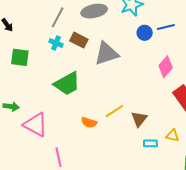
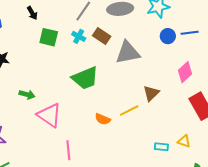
green square: (20, 57) -> (49, 37), moved
brown triangle: (139, 119) -> (151, 93), moved

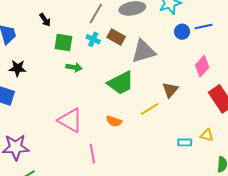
green trapezoid: (85, 78) -> (121, 83), moved
green arrow: (27, 95) -> (74, 67), moved
orange semicircle: (103, 119) -> (114, 121), moved

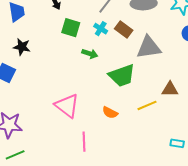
green arrow: (74, 67) -> (90, 54), moved
brown triangle: (170, 90) -> (170, 89), turned 42

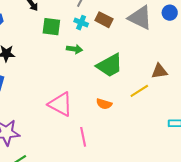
gray triangle: (149, 47) -> (140, 18), moved, turned 44

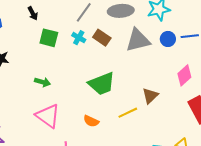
gray triangle: (140, 18) -> (138, 40), turned -48
green arrow: (74, 49) -> (43, 82), moved
brown triangle: (159, 71) -> (150, 96), turned -42

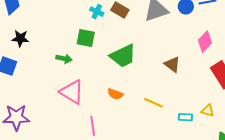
green square: (49, 38) -> (86, 38), moved
brown triangle: (150, 96) -> (172, 64), turned -36
yellow line: (128, 113) -> (154, 103), moved, turned 54

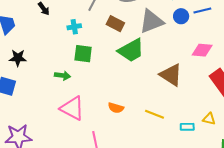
cyan cross: (97, 12) -> (74, 27), moved, turned -32
pink diamond: (205, 42) -> (202, 50), turned 55
green trapezoid: (123, 56) -> (131, 50), moved
brown triangle: (172, 64) -> (171, 75), size x1.4

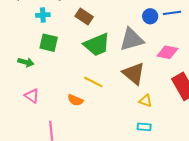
gray triangle: (151, 21) -> (132, 39), moved
pink triangle: (72, 108) -> (32, 96), size x0.6
yellow line: (155, 114) -> (93, 82), moved
yellow triangle: (209, 119) -> (145, 101), moved

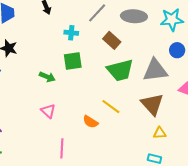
green square: (49, 43) -> (73, 61), turned -30
yellow triangle: (145, 101) -> (160, 133), turned -32

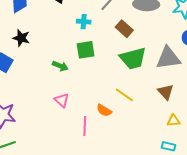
brown triangle: (152, 104) -> (166, 92), size x0.7
pink line: (62, 148) -> (85, 126), moved

